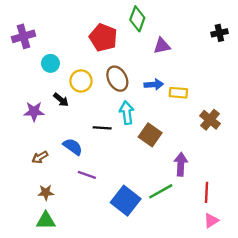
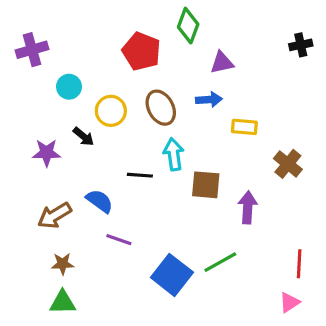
blue arrow: (154, 84) -> (209, 100), moved
brown square: (150, 135) -> (206, 185), turned -30
brown arrow: (40, 157) -> (55, 215), size x1.5
purple arrow: (181, 164) -> (248, 207), moved
red line: (207, 192) -> (299, 264), moved

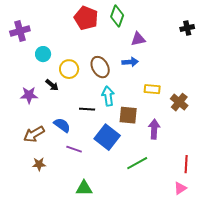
red pentagon: (141, 51) -> (86, 18), moved
yellow rectangle: (244, 127) -> (152, 89), moved
blue square: (172, 275) -> (107, 137), moved
green triangle: (63, 302) -> (84, 188), moved

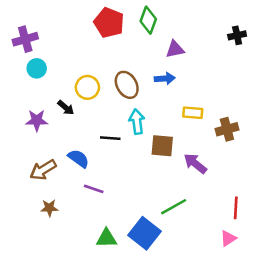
cyan circle: (43, 54) -> (37, 68), moved
brown cross: (179, 102) -> (227, 129), turned 36
purple arrow: (154, 129) -> (195, 163), turned -54
blue square: (107, 137) -> (144, 233), moved

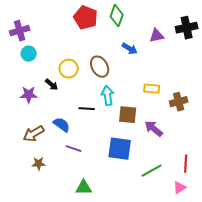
black cross: (237, 35) -> (187, 28), size x1.5
purple triangle: (175, 49) -> (157, 36), moved
blue arrow: (165, 79) -> (130, 49), moved, turned 35
green line: (174, 207) -> (152, 171), moved
blue square: (144, 233) -> (120, 149), moved, turned -30

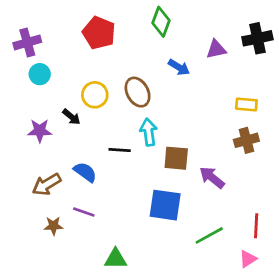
red pentagon: (86, 18) -> (99, 33), moved
yellow rectangle: (152, 89) -> (246, 104), moved
purple line: (74, 149) -> (84, 212), moved

